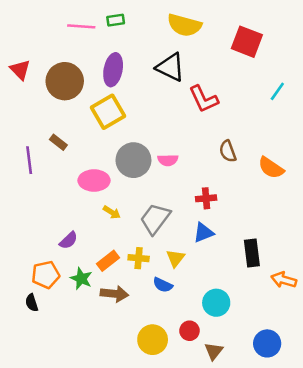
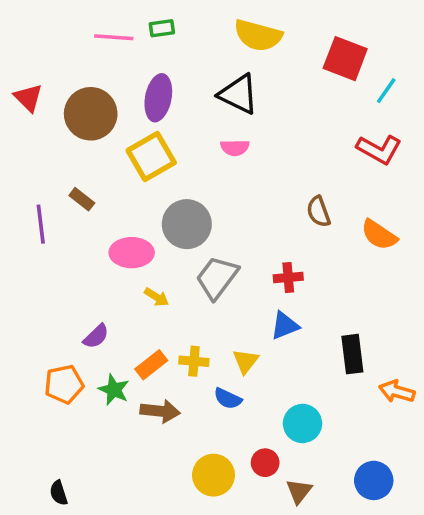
cyan line: (277, 91) -> (386, 91), moved
red L-shape: (203, 99) -> (379, 149), moved, turned -36
pink semicircle: (168, 160) -> (235, 148), moved
gray trapezoid: (155, 219) -> (217, 278), moved
black semicircle: (32, 303) -> (59, 493), moved

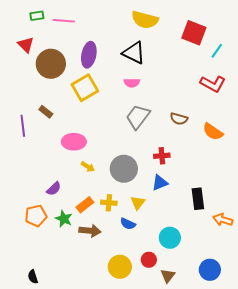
green rectangle: (162, 28) -> (37, 16), moved
red triangle: (28, 98) -> (26, 45), moved
brown semicircle: (319, 212) -> (179, 119), turned -54
gray circle: (187, 224) -> (124, 169), moved
gray trapezoid: (217, 278) -> (138, 117), moved

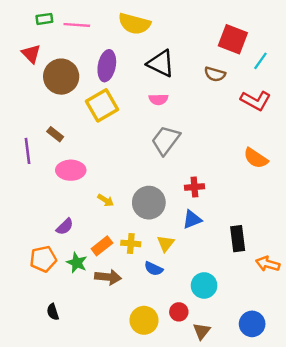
yellow semicircle: (145, 20) -> (134, 24), moved
brown semicircle: (179, 119) -> (215, 74), moved
pink ellipse: (74, 142) -> (71, 170), moved
black semicircle: (33, 277) -> (53, 312), moved

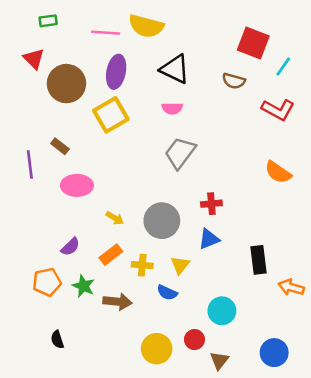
pink line: (77, 25) -> (106, 33), moved
orange rectangle: (102, 246) -> (111, 255), moved

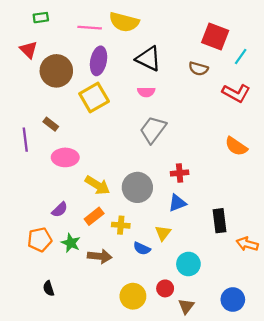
yellow arrow: (115, 218) -> (97, 185), size x1.6
yellow triangle: (180, 265) -> (163, 233), moved

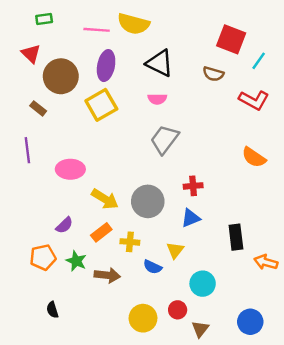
brown rectangle: (51, 124) -> (38, 108), moved

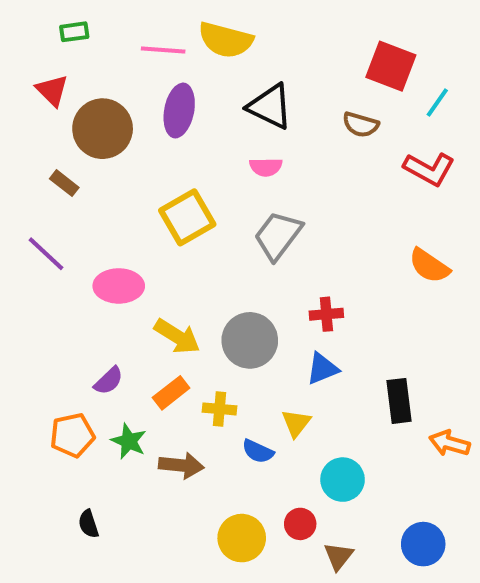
yellow square: (101, 105) -> (187, 217), moved
purple line: (27, 150) -> (46, 254), turned -40

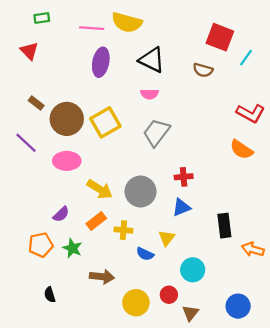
brown circle: (103, 129) -> (67, 119), moved
red L-shape: (429, 169) -> (251, 113), moved
brown arrow: (181, 465) -> (102, 277), moved

